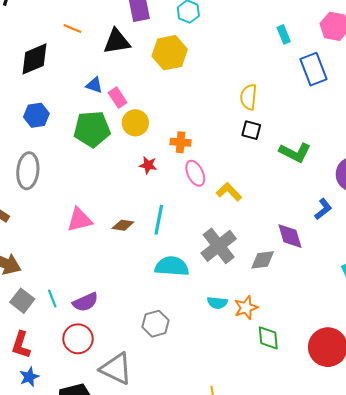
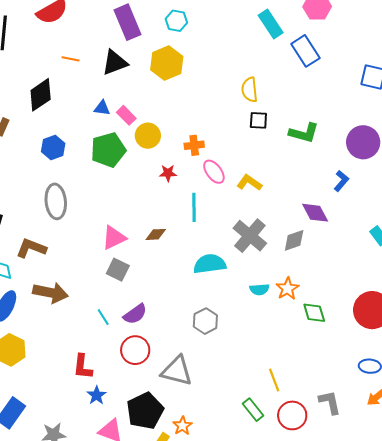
cyan rectangle: (284, 34) -> (271, 24), size x1.6
cyan line: (159, 220) -> (194, 207), moved
gray square: (22, 301) -> (118, 270), moved

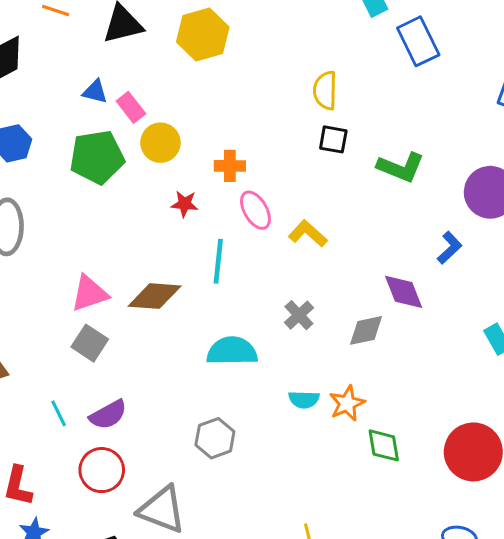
brown diamond: (156, 234) -> (155, 296), size x1.6
gray cross: (250, 236) -> (299, 315), size x0.6

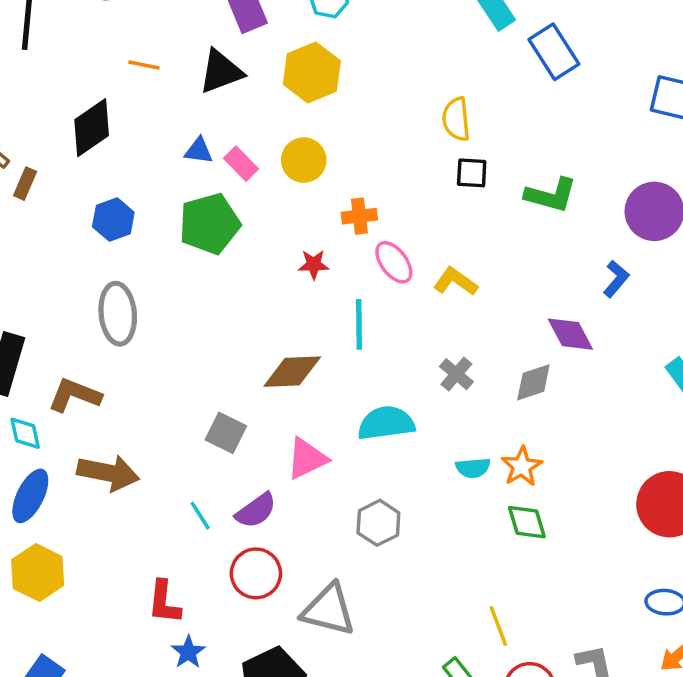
yellow circle: (160, 143) -> (304, 160), moved
pink triangle: (89, 293) -> (307, 459), moved
green diamond: (384, 445) -> (527, 522), moved

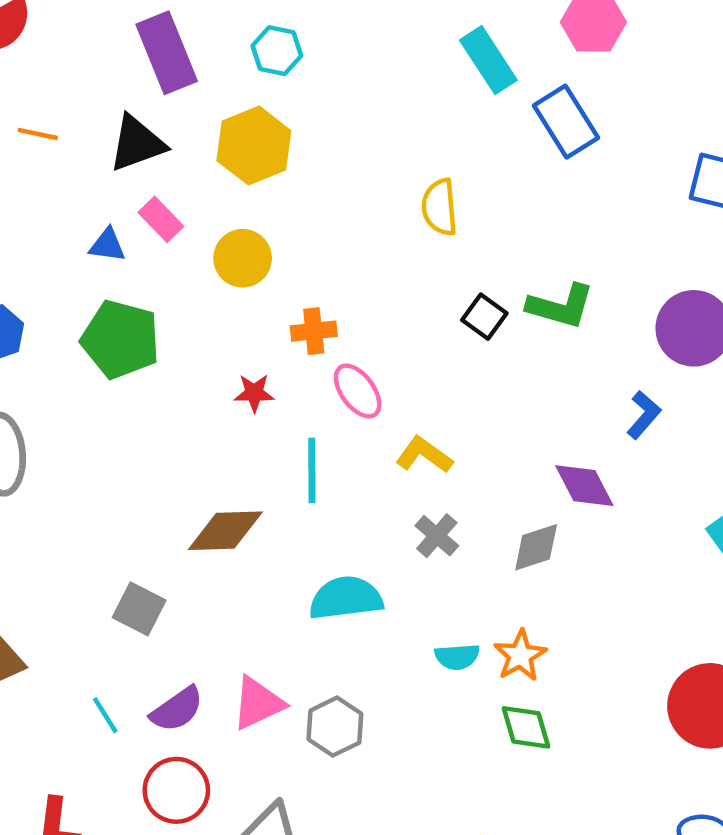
pink rectangle: (241, 164) -> (161, 219), moved
black square: (472, 173) -> (484, 317), moved, turned 32
green pentagon: (209, 224) -> (120, 339), turned 30
yellow L-shape: (456, 282) -> (424, 455), moved
pink triangle: (307, 459) -> (258, 703), moved

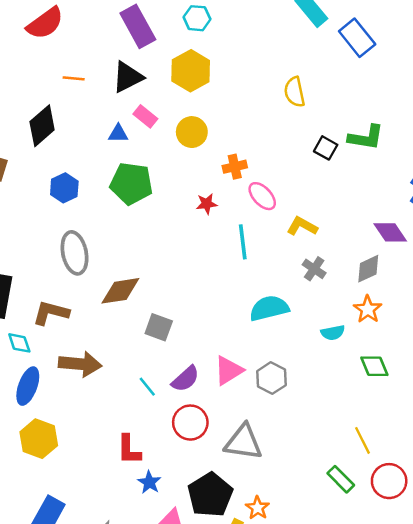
brown diamond: (225, 531) -> (120, 291), moved
orange star: (520, 656) -> (368, 309), moved

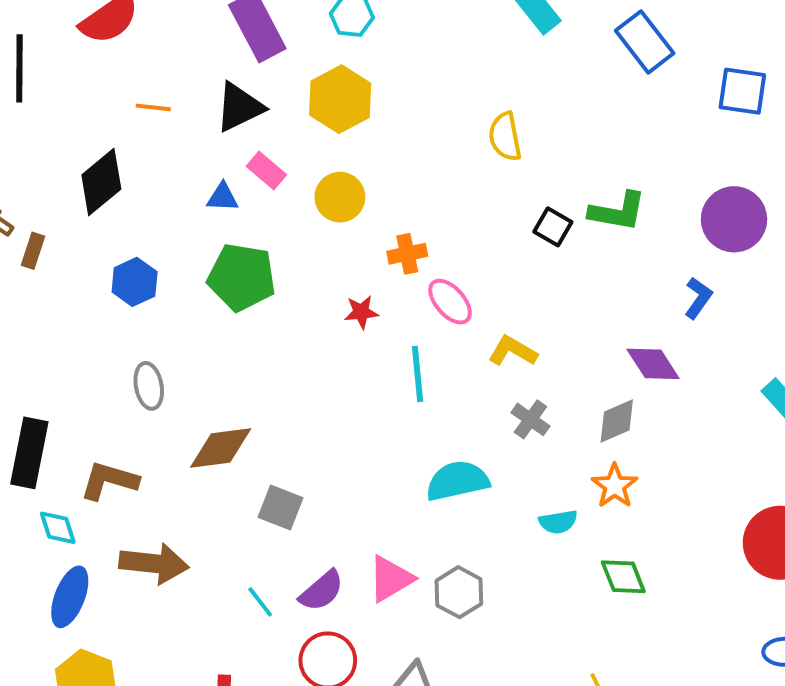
blue rectangle: (357, 38) -> (645, 42), moved
gray ellipse: (75, 253) -> (149, 386), size x0.7

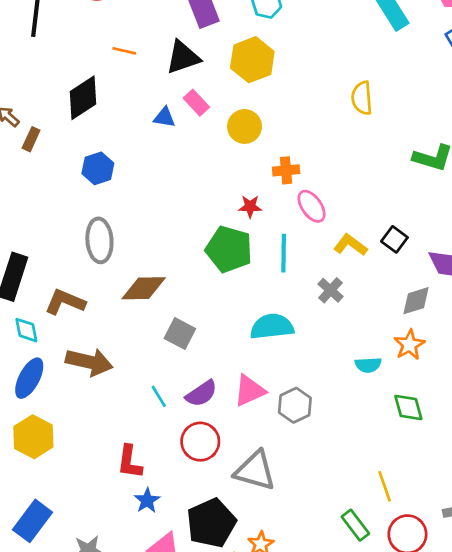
black square: (553, 227) -> (394, 239), moved
green pentagon: (242, 277) -> (229, 249), moved
gray ellipse: (149, 386) -> (99, 240), size x1.4
gray cross: (530, 419) -> (331, 290), moved
cyan semicircle: (457, 481) -> (272, 327), moved

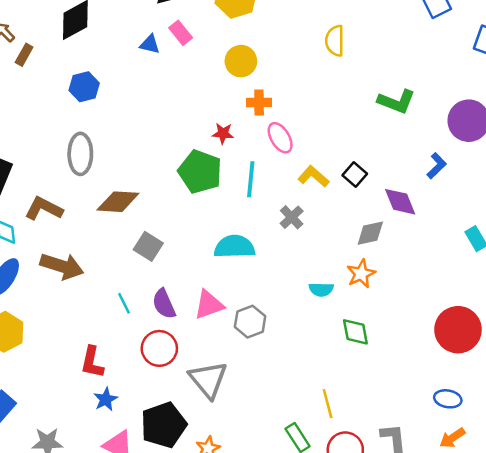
yellow circle: (245, 126) -> (241, 61), moved
purple semicircle: (201, 394) -> (164, 304), turned 96
gray triangle: (255, 471) -> (208, 380), turned 30

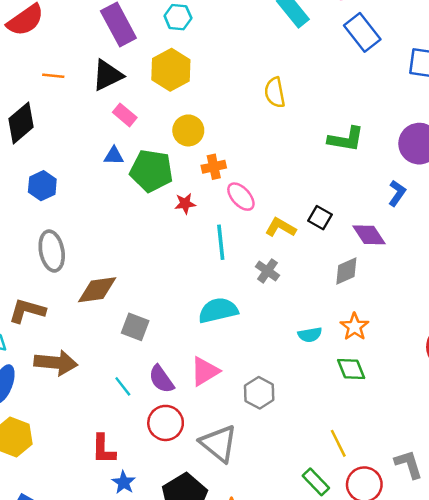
blue triangle: (150, 44) -> (114, 156), moved
green pentagon: (200, 172) -> (151, 171), moved
orange star: (361, 274) -> (355, 327), moved
gray hexagon: (250, 322) -> (259, 393), moved

